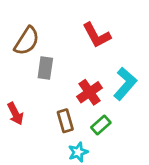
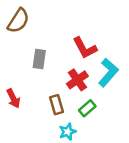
red L-shape: (97, 35) -> (85, 48), moved
brown semicircle: (27, 41) -> (18, 21), moved

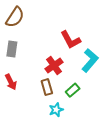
gray rectangle: (39, 59) -> (12, 49), moved
red cross: (77, 80) -> (54, 65), moved

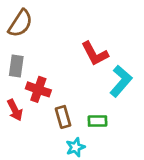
red cross: (54, 65) -> (38, 89), moved, turned -36
green rectangle: (73, 90) -> (97, 121), turned 40

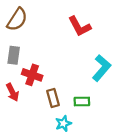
red L-shape: (95, 54) -> (80, 26), moved

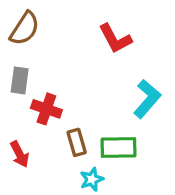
red arrow: (13, 92) -> (20, 154), moved
green rectangle: (82, 101) -> (119, 148), size x1.5

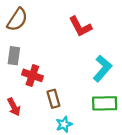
green rectangle: (119, 148) -> (105, 103), moved

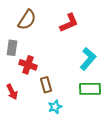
brown semicircle: (17, 20) -> (27, 20), moved
red L-shape: (80, 27) -> (69, 23), turned -85

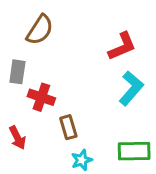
red L-shape: (69, 23) -> (122, 46), moved
green rectangle: (90, 89) -> (134, 151), moved

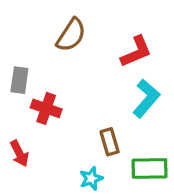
brown semicircle: (40, 30) -> (71, 35), moved
brown rectangle: (68, 127) -> (110, 142), moved

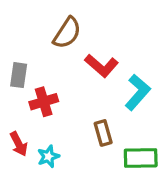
red L-shape: (136, 52) -> (102, 66), moved, turned 64
red cross: (46, 108) -> (44, 102), turned -36
cyan star: (91, 178) -> (48, 156), moved

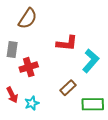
brown semicircle: (67, 33) -> (28, 18), moved
red L-shape: (102, 66) -> (67, 43), turned -35
brown rectangle: (103, 133) -> (68, 88), turned 63

